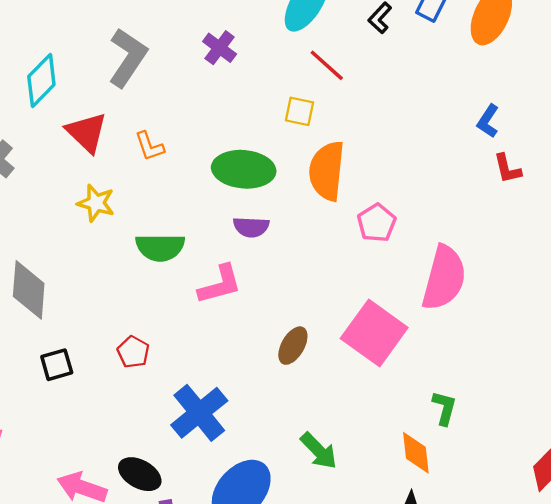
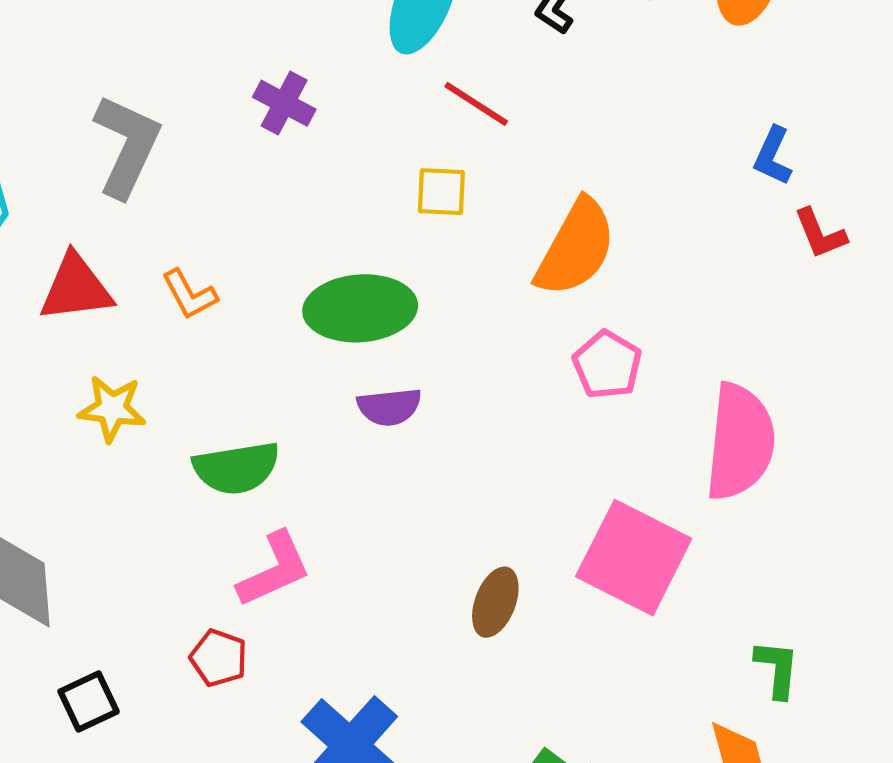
red triangle: (87, 132) -> (76, 288), turned -42
orange semicircle: (327, 171) -> (576, 248), moved, turned -148
pink L-shape: (220, 285) -> (274, 570), moved

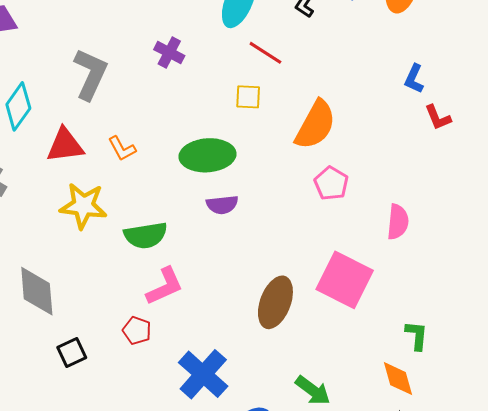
yellow star: (112, 409) -> (83, 206), size x1.4
pink semicircle: (740, 442) -> (398, 222), size x0.6
brown ellipse: (495, 602) -> (275, 302), size x1.5

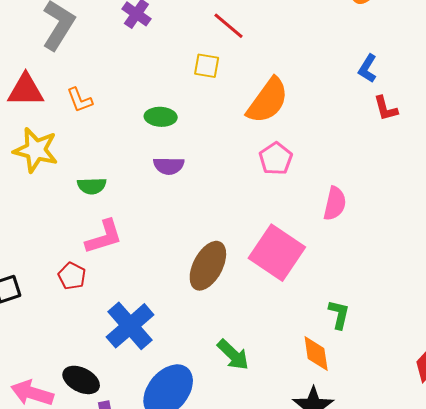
green ellipse: (207, 155) -> (161, 117), size x0.6
green semicircle: (146, 235) -> (92, 186), size x0.7

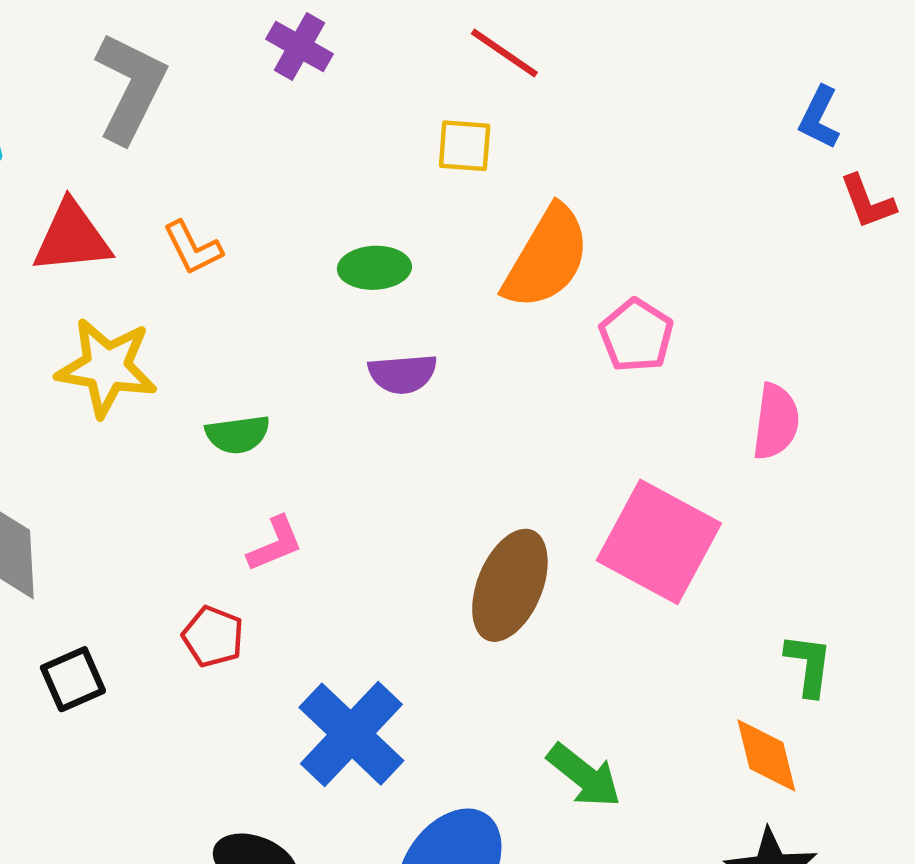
orange semicircle: (268, 101) -> (547, 258), moved
pink L-shape: (104, 237) -> (275, 544), size x0.7

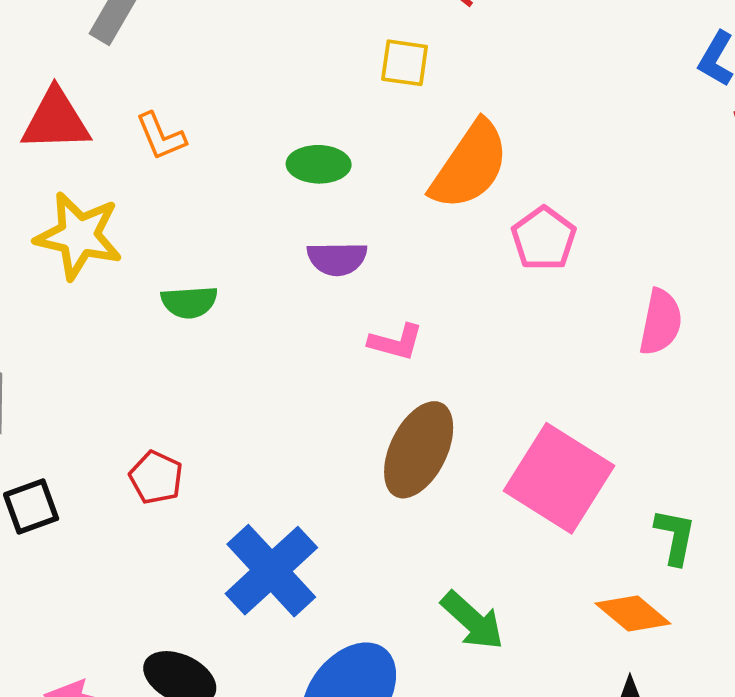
pink square: (659, 542) -> (559, 478), moved
pink L-shape: (275, 544) -> (396, 342), moved, turned 34
orange diamond: (766, 755) -> (633, 614), turned -40

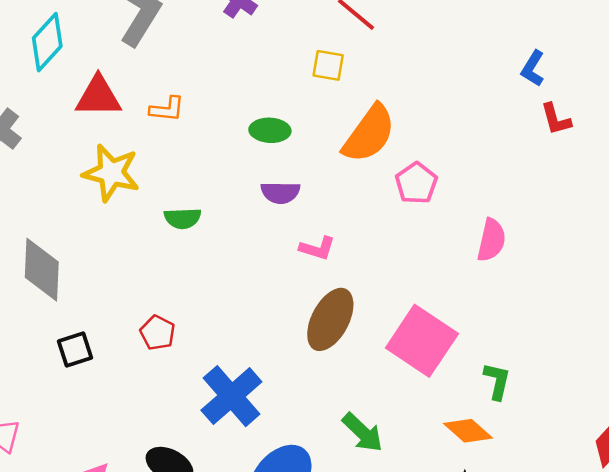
orange L-shape: (161, 136) -> (167, 109), turned -63

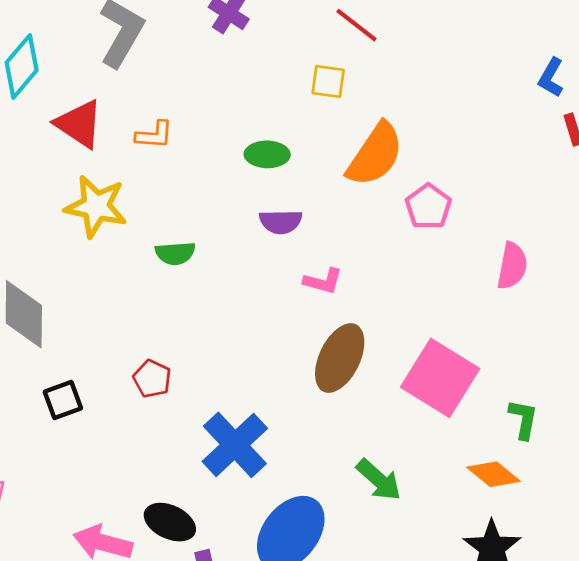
red triangle: (98, 97) -> (79, 124), turned 36

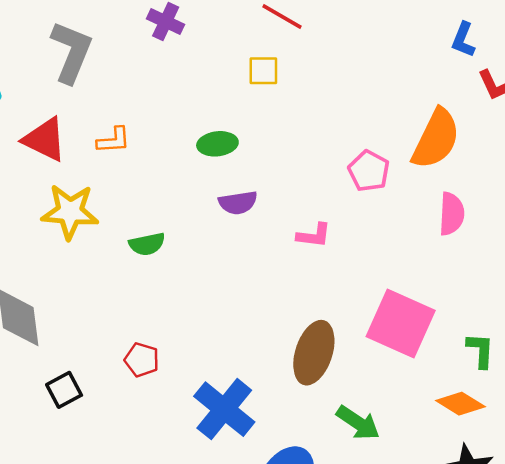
orange semicircle: (375, 155) -> (436, 139), moved
pink L-shape: (323, 281) -> (314, 235), moved
brown ellipse: (340, 358) -> (314, 353), moved

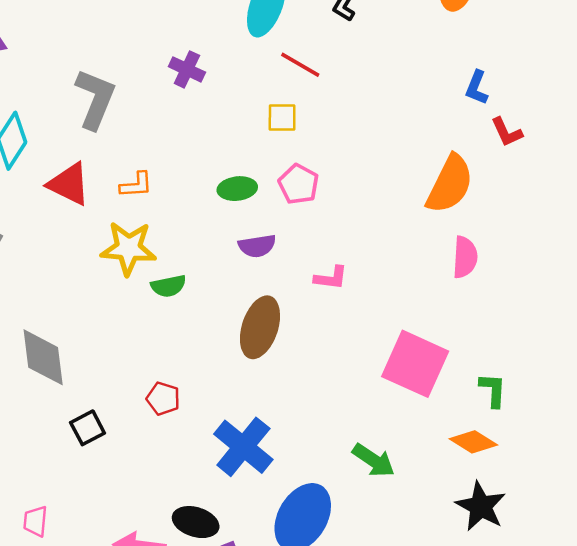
pink pentagon: (369, 171) -> (299, 184), moved
yellow star: (70, 212) -> (128, 248), moved
brown ellipse: (314, 353) -> (260, 327), moved

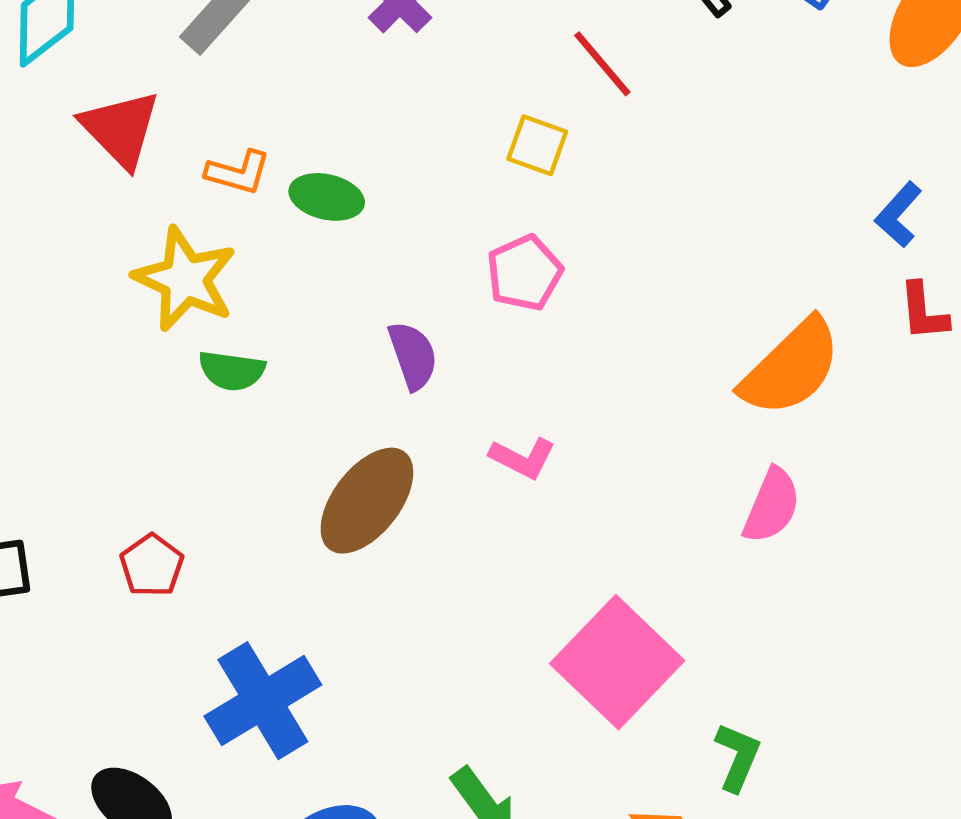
green ellipse: (237, 189) -> (327, 197), moved
purple semicircle: (257, 246) -> (413, 356), turned -120

